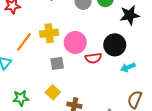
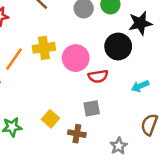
black circle: (115, 45) -> (118, 46), moved
gray square: (57, 63) -> (92, 108), moved

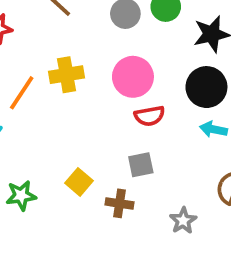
black circle: (118, 46) -> (206, 87), moved
pink circle: (76, 58) -> (133, 77), moved
cyan arrow: (140, 86) -> (213, 129), turned 36

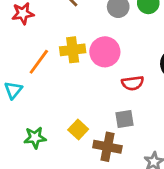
pink circle: (133, 77) -> (105, 52), moved
brown cross: (119, 203) -> (107, 147), size x1.4

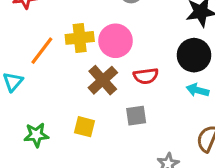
yellow square: (78, 130) -> (84, 127), turned -30
brown cross: (107, 147) -> (103, 80), moved, turned 36

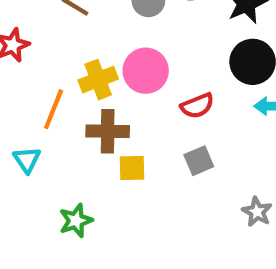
brown cross: (103, 80) -> (108, 131), moved, turned -32
yellow square: (84, 127) -> (132, 168), moved

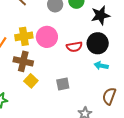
red semicircle: (197, 106) -> (74, 47), moved
yellow square: (132, 168) -> (31, 81), turned 32

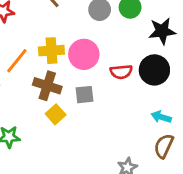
cyan arrow: (101, 66) -> (161, 117), moved
gray square: (63, 84) -> (85, 95), moved

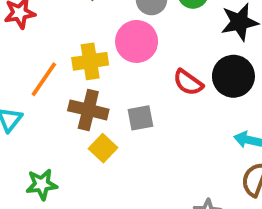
pink circle: (84, 54) -> (137, 41), moved
red semicircle: (121, 72) -> (188, 83), turned 45

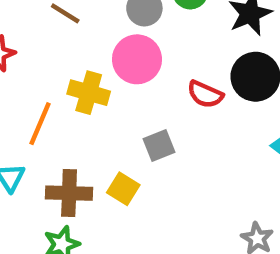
yellow cross: (90, 61) -> (89, 93), turned 36
brown cross: (88, 110) -> (69, 193), moved

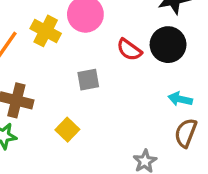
yellow square: (123, 189) -> (67, 130), moved

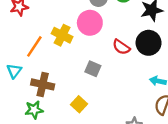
gray square: (88, 80) -> (93, 69), turned 35

